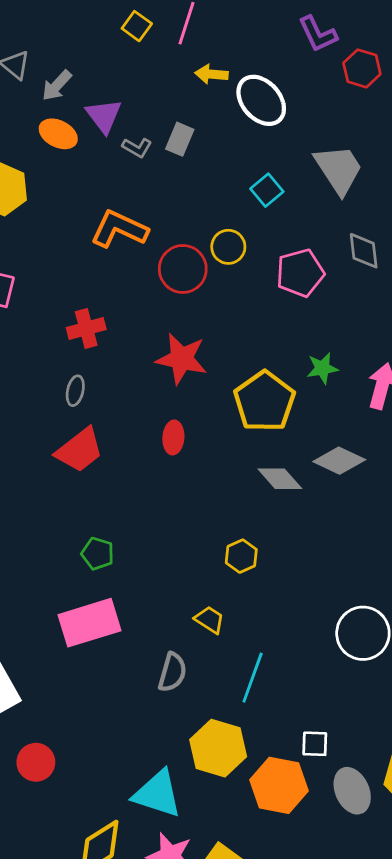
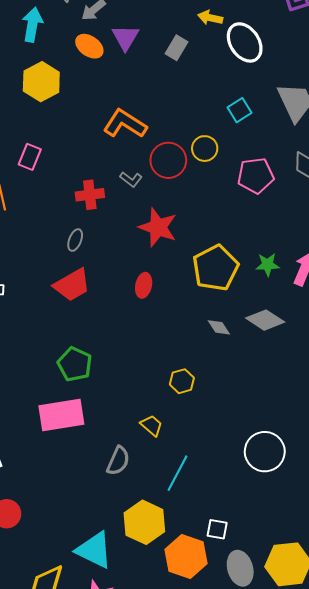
gray rectangle: (180, 139) -> (177, 48), moved
gray L-shape: (137, 148) -> (131, 179), moved
green star: (322, 368) -> (268, 265), moved
gray diamond: (280, 479) -> (219, 327), size x0.7
green pentagon: (98, 554) -> (75, 364), size x1.4

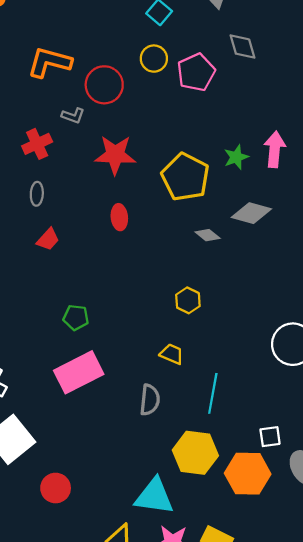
yellow circle: (205, 149) -> (154, 59), moved
red trapezoid: (72, 285) -> (48, 239), size x0.6
green pentagon: (75, 364) -> (76, 318), size x0.7

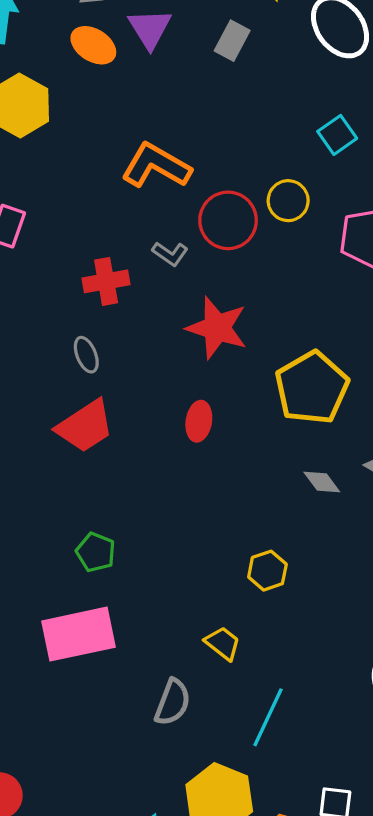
yellow circle: (154, 59) -> (288, 201), moved
gray ellipse: (37, 194) -> (86, 355), turned -40
red trapezoid: (48, 239) -> (85, 426), size x1.6

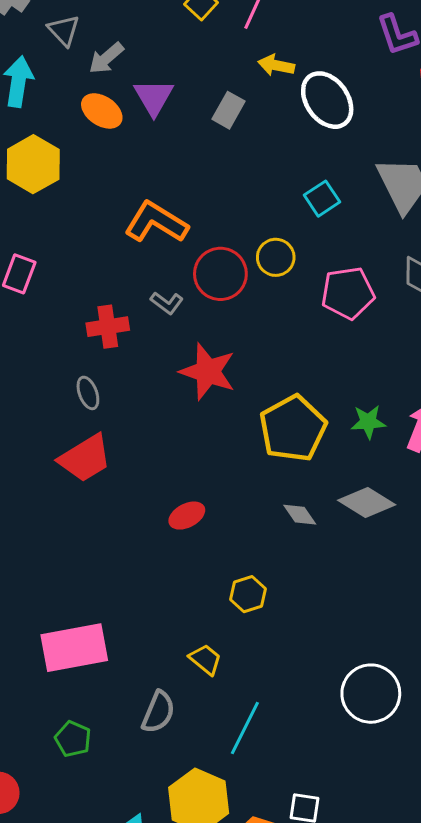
red ellipse: (199, 421) -> (187, 516), moved, turned 52
green pentagon: (96, 552) -> (73, 739), moved

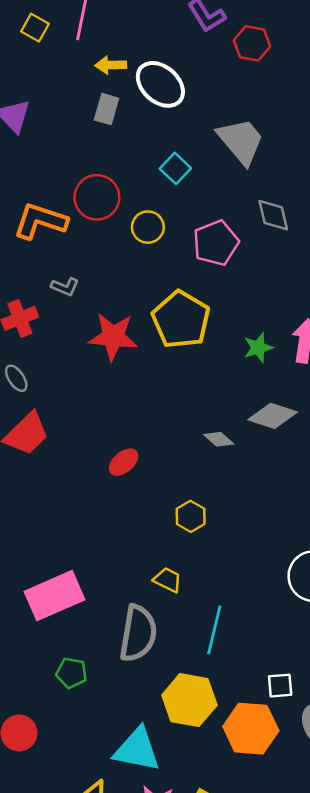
gray rectangle: (228, 110) -> (107, 109), moved
red circle: (220, 274) -> (97, 197), moved
yellow pentagon: (293, 429) -> (181, 320), moved
gray semicircle: (158, 712) -> (138, 633), size x1.5

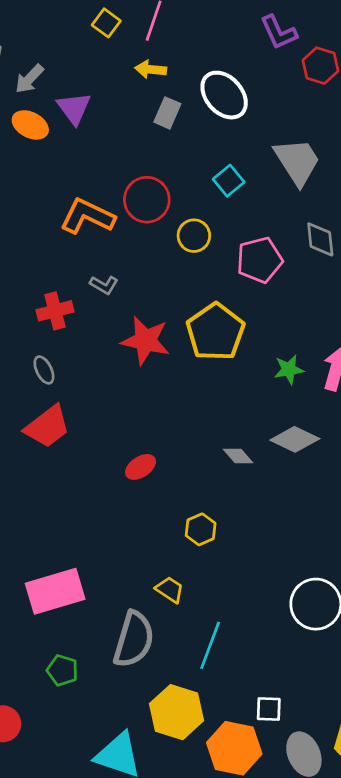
yellow arrow: (111, 65) -> (151, 69), moved

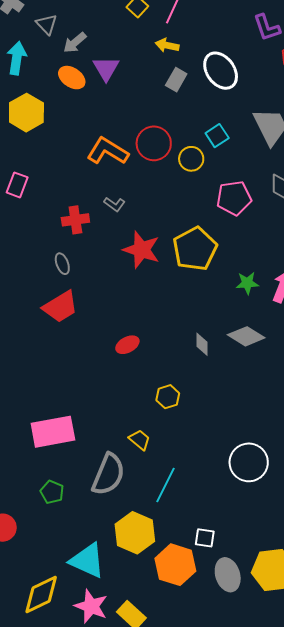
yellow circle: (194, 236) -> (191, 159), moved
gray diamond: (238, 456) -> (202, 344), turned 35

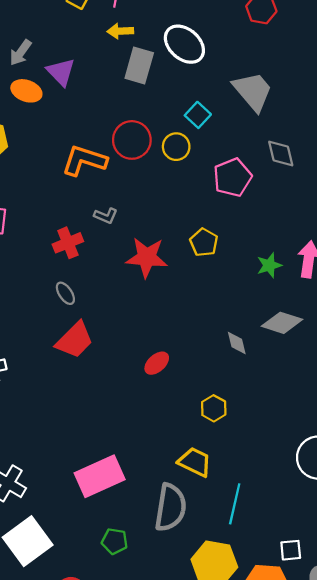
gray rectangle: (176, 80) -> (139, 65), size x1.4
yellow pentagon: (195, 249) -> (204, 242), size x0.6
yellow trapezoid: (140, 440) -> (195, 462), size x1.4

